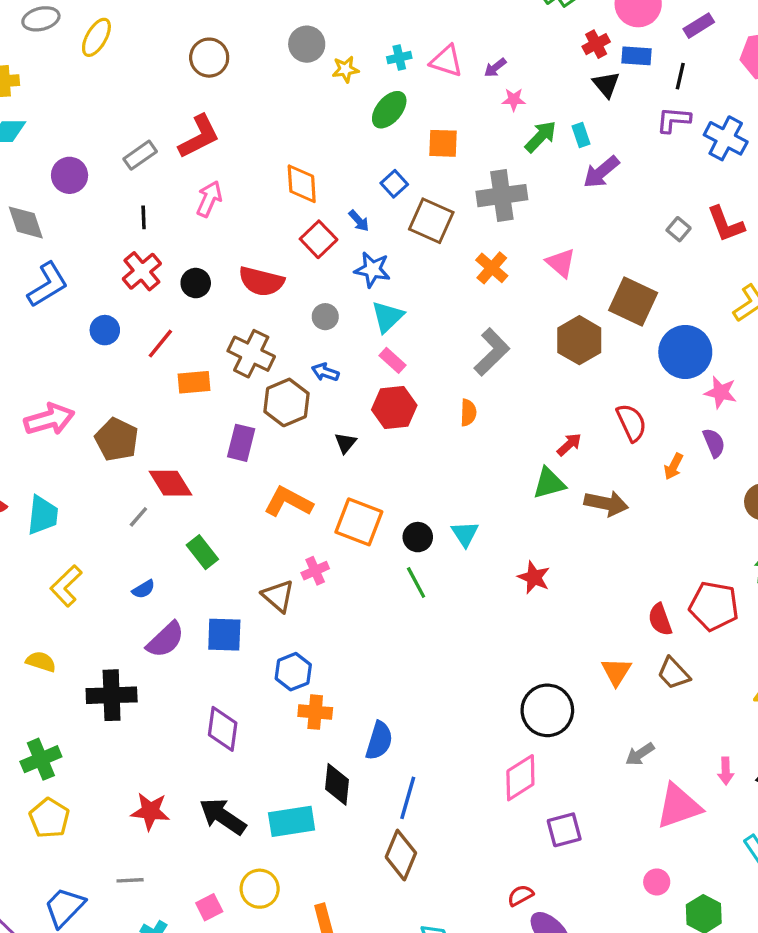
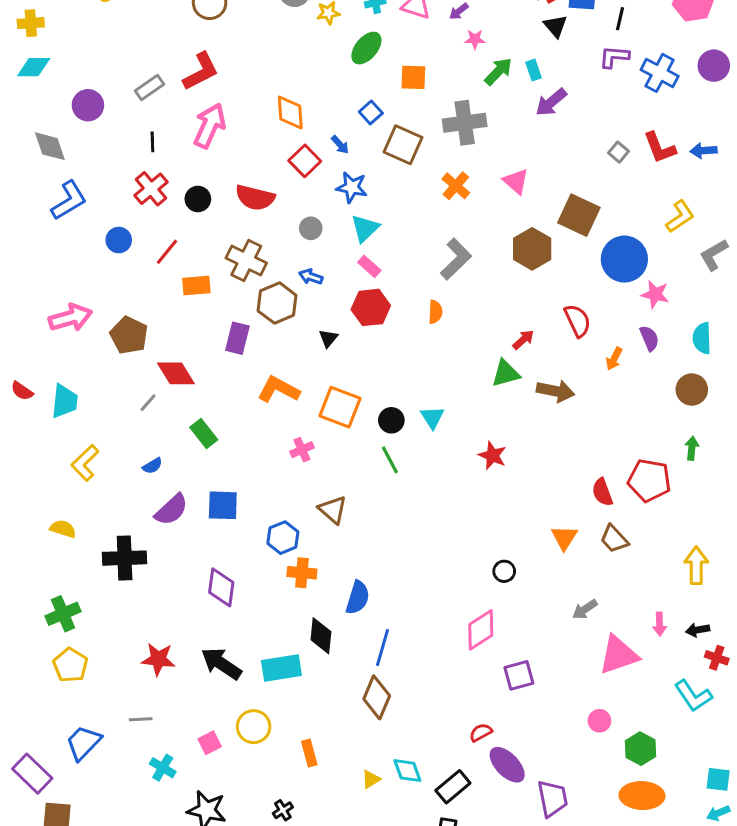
pink arrow: (209, 199) -> (210, 126), size x1.4
brown triangle: (278, 596) -> (333, 510), moved
black circle: (547, 710) -> (504, 571), size x0.5

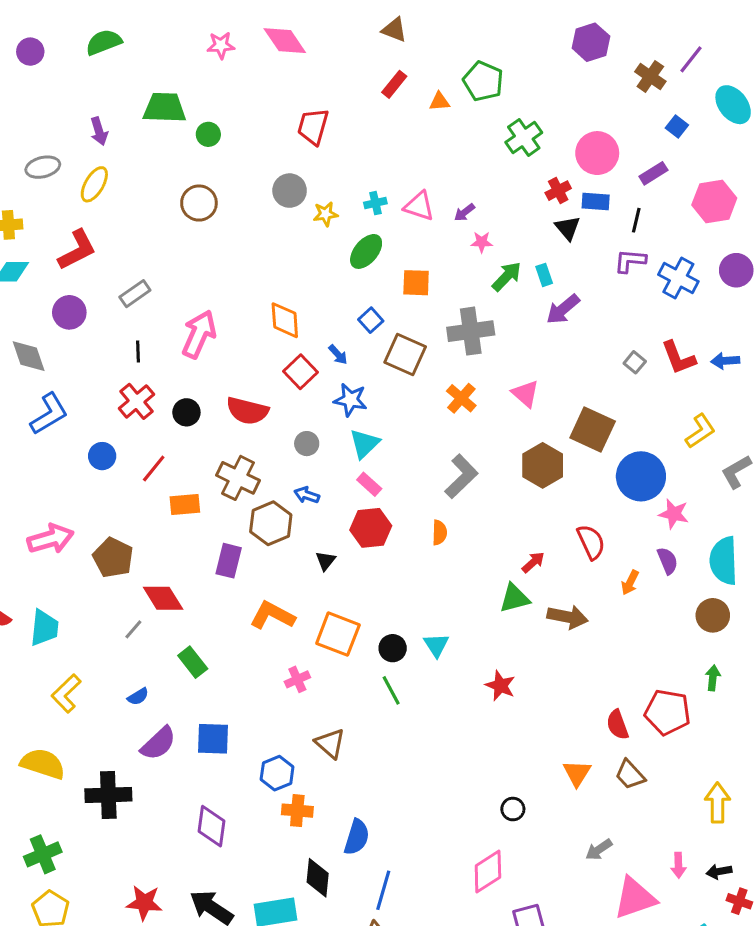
red L-shape: (201, 71) -> (77, 250), moved
cyan semicircle: (702, 338) -> (724, 561), size x1.4
yellow semicircle: (63, 529) -> (43, 764), size x1.6

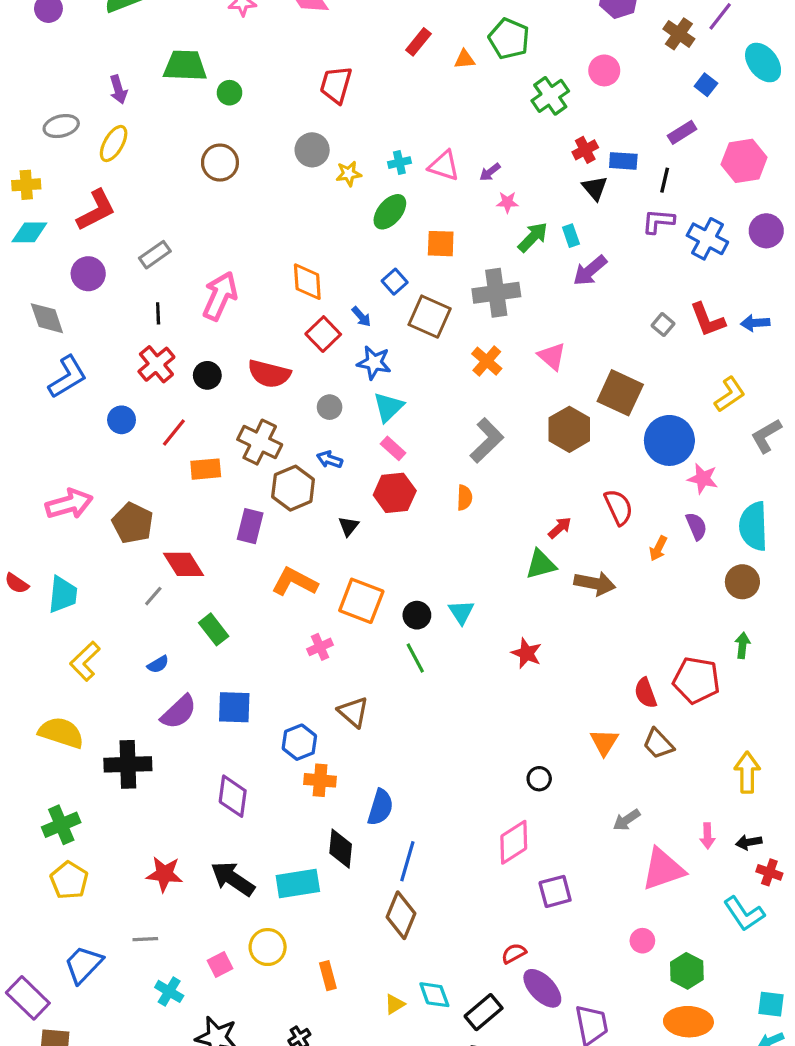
pink circle: (597, 153) -> (604, 70), moved, size x0.7

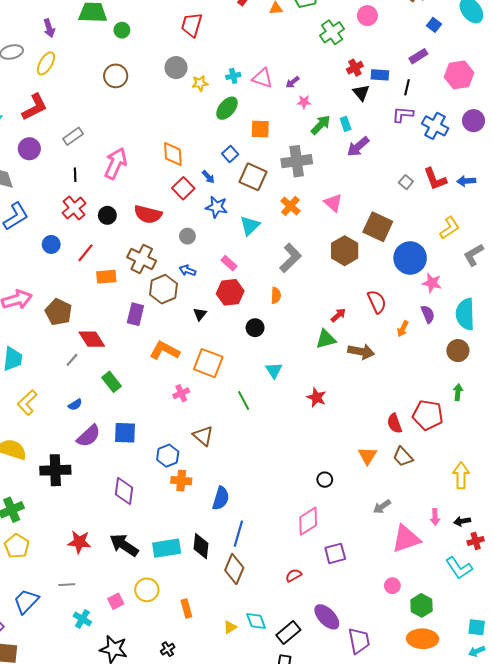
cyan triangle: (388, 407) -> (250, 226), moved
black circle: (417, 615) -> (255, 328), moved
black diamond: (341, 849) -> (201, 546), moved
red cross: (769, 872) -> (476, 541), turned -35
red semicircle: (514, 953) -> (294, 575), moved

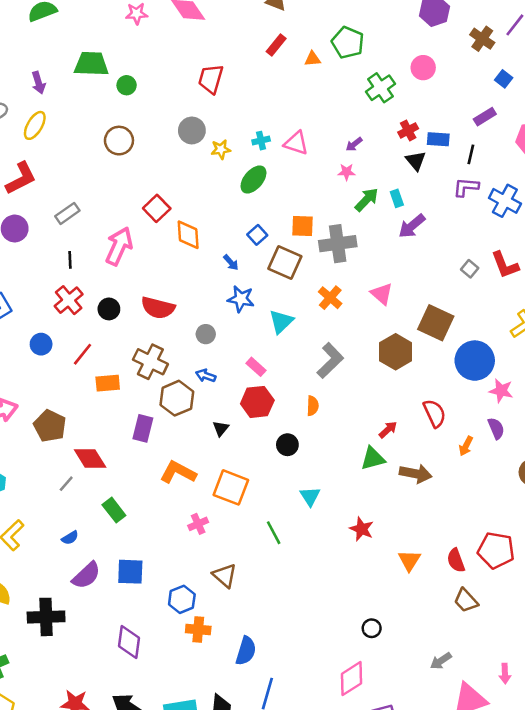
purple arrow: (293, 82) -> (354, 144), moved
orange square: (260, 129) -> (303, 226), moved
red square: (183, 188) -> (157, 208), moved
orange triangle: (367, 456) -> (409, 560), moved

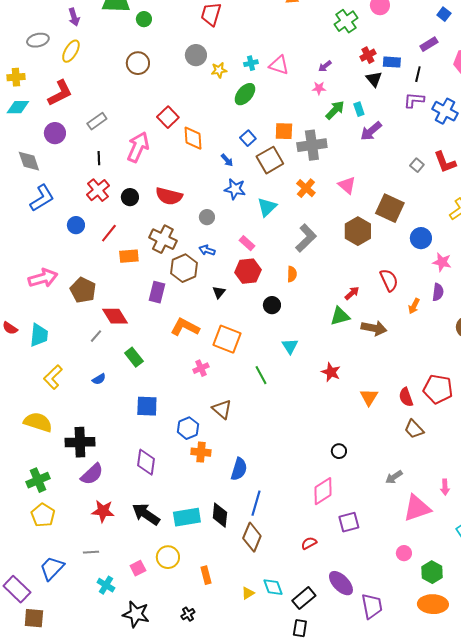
brown square: (285, 262) -> (270, 160), turned 36
blue circle: (475, 361) -> (421, 238), size x0.7
purple semicircle: (496, 428) -> (438, 292), turned 30
purple semicircle: (86, 575) -> (92, 474), moved

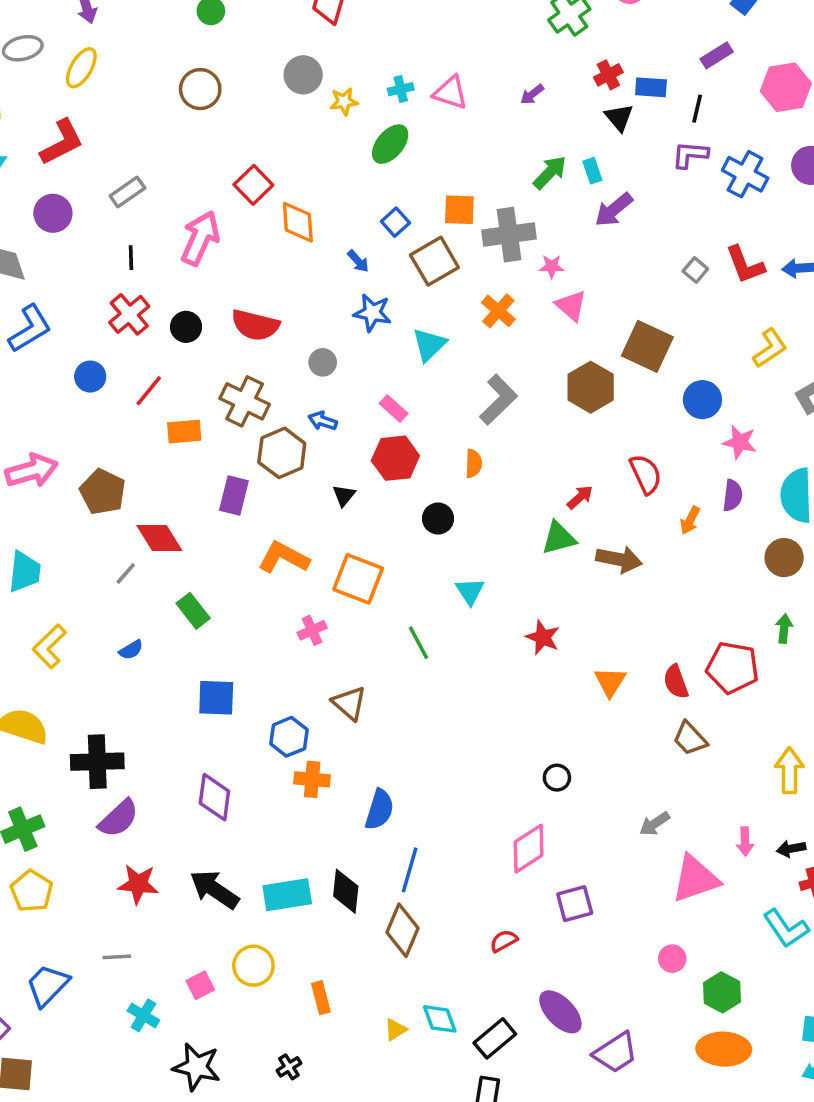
pink star: (319, 88) -> (552, 267), moved
purple trapezoid: (372, 606) -> (615, 1053), turned 68

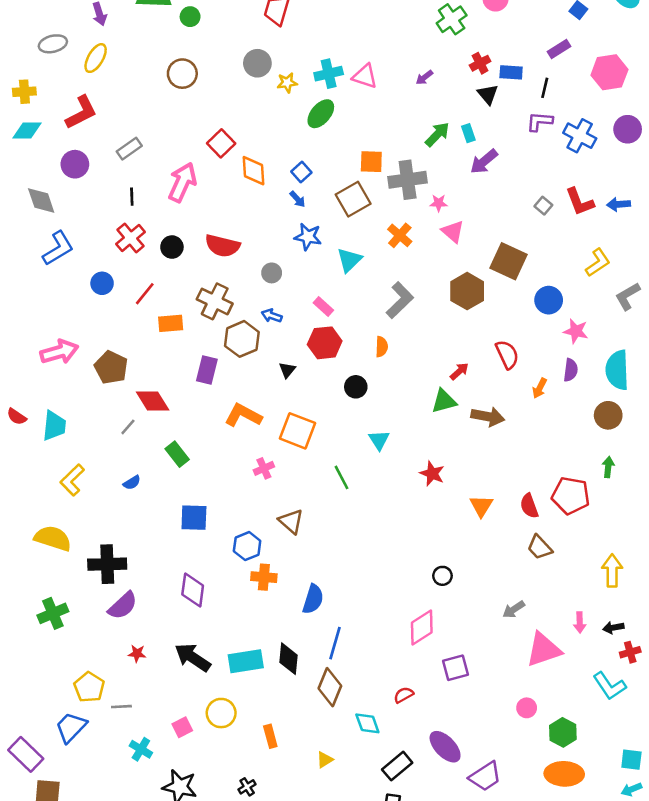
cyan cross: (401, 89) -> (329, 74), size x1.5
blue square: (395, 222) -> (301, 172), moved
red star: (138, 884) -> (137, 653), size x0.6
yellow pentagon: (32, 891) -> (89, 687), moved
cyan diamond: (440, 1019) -> (367, 723), moved

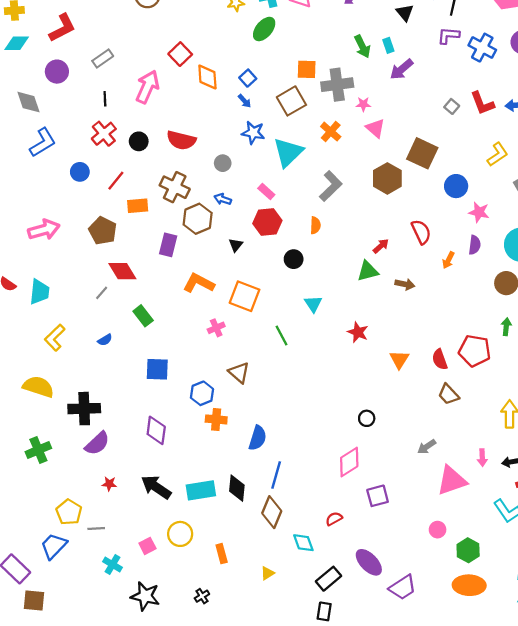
green arrow: (437, 134) -> (362, 46), turned 110
cyan triangle: (349, 260) -> (288, 152), size x1.4
brown pentagon: (111, 367) -> (103, 231), moved
brown arrow: (488, 417) -> (405, 284), size x0.7

